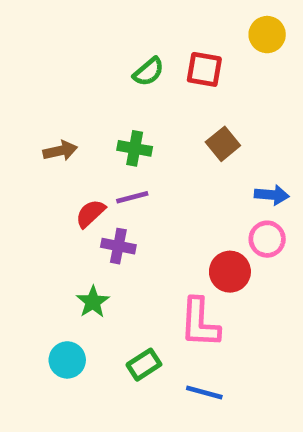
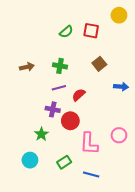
red semicircle: (90, 214) -> (79, 95), moved
pink circle: (267, 239) -> (119, 135), moved
red circle: (230, 272) -> (70, 121), moved

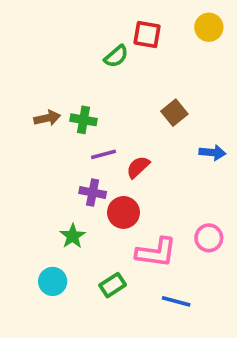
red square: (91, 31) -> (147, 34), moved
green cross: (60, 66) -> (84, 120), moved
pink L-shape: (89, 144) -> (156, 252), turned -85
blue line: (91, 175) -> (176, 301), moved

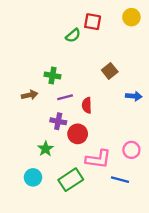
brown arrow: (47, 118) -> (30, 95), moved
red semicircle: (138, 167) -> (87, 105), turned -49
green rectangle: (113, 285) -> (71, 180), size x1.5
blue line: (176, 301) -> (120, 180), moved

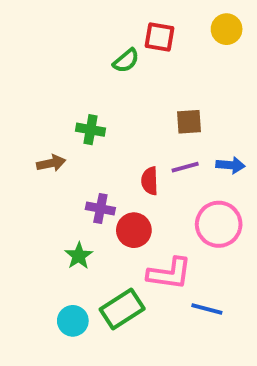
brown square: (110, 71) -> (189, 122), turned 35
purple line: (65, 97) -> (185, 167), moved
pink circle: (131, 150) -> (219, 224), moved, size x1.5
cyan circle: (33, 177) -> (73, 321), moved

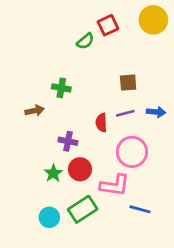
yellow circle: (227, 29) -> (153, 20), size x1.4
red square: (160, 37) -> (108, 25), turned -35
pink circle: (219, 224) -> (132, 152), moved
red circle: (134, 230) -> (80, 169), moved

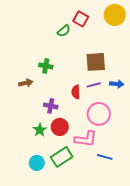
red square: (108, 25) -> (81, 19), turned -35
brown square: (128, 83) -> (96, 62), size x1.5

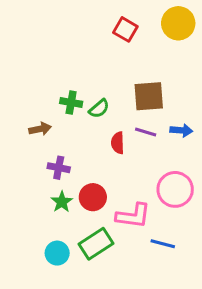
green semicircle: (64, 31) -> (99, 109), moved
purple line: (94, 85) -> (146, 132), turned 32
purple cross: (51, 106) -> (59, 168), moved
pink circle: (99, 114) -> (175, 189), moved

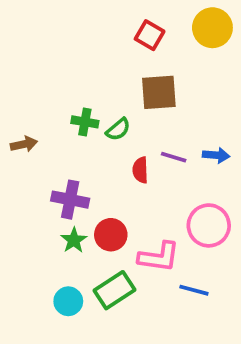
brown square: (149, 96) -> (159, 92), moved
brown arrow: (40, 129) -> (24, 144), moved
purple cross: (59, 168) -> (70, 200), size x1.4

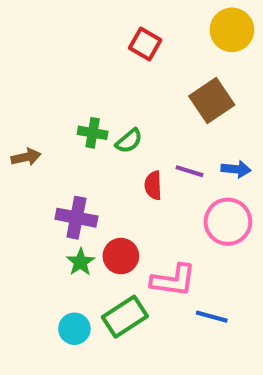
red square: (150, 35) -> (145, 44), moved
brown square: (159, 92) -> (212, 101), moved, turned -30
pink circle: (209, 225) -> (228, 222), moved

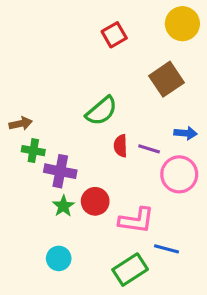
red square: (145, 44) -> (114, 35), turned 30
green cross: (93, 133) -> (33, 151), moved
green semicircle: (129, 141) -> (102, 111), size x1.5
purple line: (190, 171) -> (149, 149), moved
green rectangle: (125, 317) -> (130, 270), moved

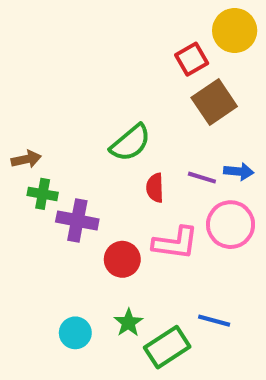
red square: (114, 35) -> (192, 59), moved
purple line: (149, 149) -> (202, 178), moved
green star: (63, 206) -> (128, 323), moved
pink L-shape: (136, 220) -> (175, 243), moved

